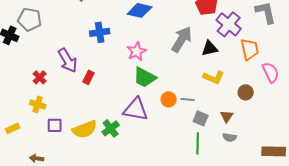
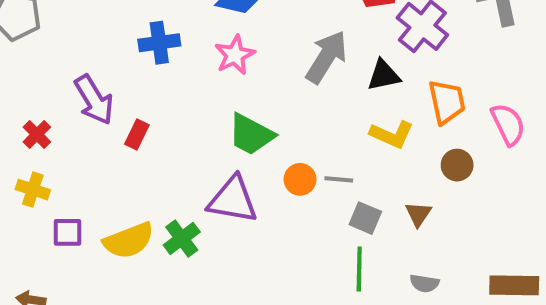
orange trapezoid: (250, 49) -> (447, 102), moved
pink star: (137, 51) -> (235, 55), moved
gray semicircle: (230, 137) -> (424, 283), moved

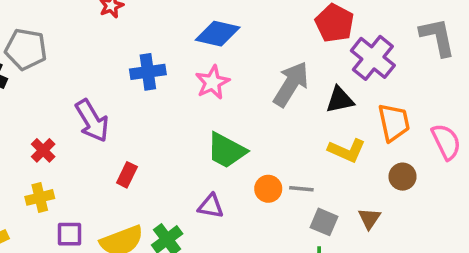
red rectangle: (137, 134) -> (127, 175), moved
yellow cross: (33, 190) -> (40, 197), turned -32
purple triangle: (233, 200) -> (211, 206), size x0.6

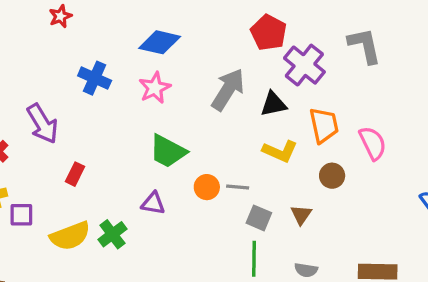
blue cross: (148, 72) -> (95, 78), turned 32
purple square: (69, 234) -> (21, 215), moved

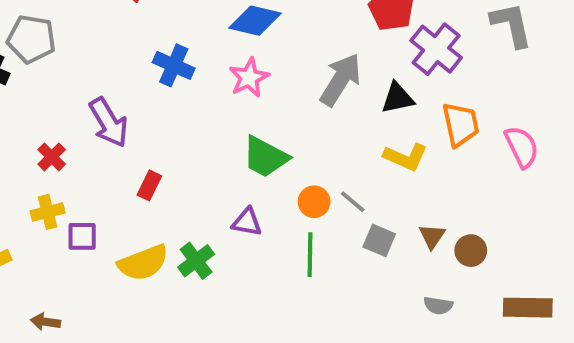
brown circle: (332, 176) -> (471, 251), moved
gray line: (238, 187) -> (353, 202), turned 35
green line: (254, 259) -> (310, 255), moved

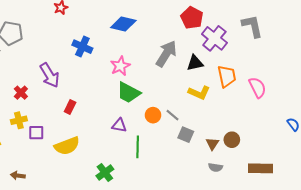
pink star: (249, 78) -> (120, 66), moved
brown triangle: (432, 236) -> (212, 144), moved
green line: (310, 255) -> (138, 147), moved
green cross: (196, 261) -> (105, 172), moved

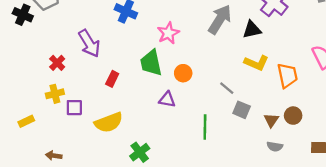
orange trapezoid: (227, 76) -> (287, 75), moved
green trapezoid: (128, 93) -> (151, 63), moved, turned 50
orange circle: (153, 115) -> (183, 73), moved
green line: (138, 147) -> (205, 127), moved
green cross: (105, 172) -> (140, 152), moved

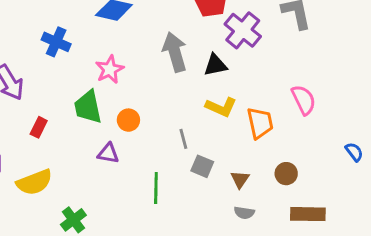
gray arrow: (220, 19) -> (175, 52), turned -48
gray line: (227, 88) -> (183, 139), turned 35
brown circle: (293, 116) -> (286, 174), moved

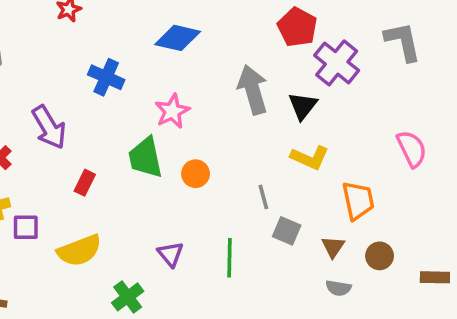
black triangle: (215, 65) -> (303, 106), turned -40
orange trapezoid: (260, 123) -> (358, 201), moved
purple triangle: (108, 153) -> (171, 254), moved, turned 40
brown circle: (286, 174) -> (380, 256), moved
brown rectangle: (308, 214) -> (435, 277), moved, size x0.7

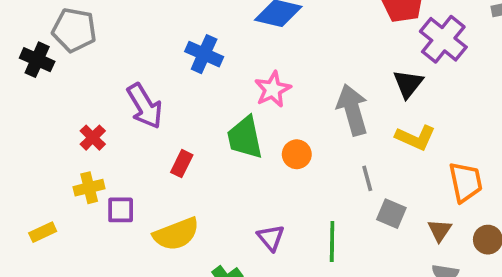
gray arrow: (253, 90) -> (352, 110), moved

